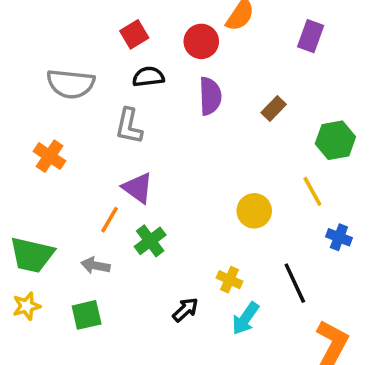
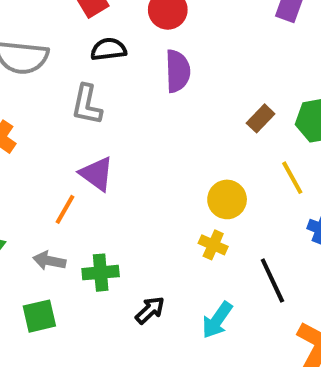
brown rectangle: (274, 108) -> (261, 118), moved
green cross: (150, 241) -> (101, 273), moved, turned 32
yellow cross: (230, 280) -> (213, 245), moved

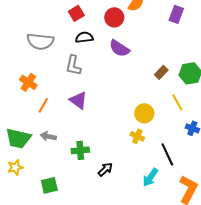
purple semicircle: (178, 71) -> (119, 48), turned 125
orange line: (65, 209) -> (43, 105), moved
gray arrow: (49, 261) -> (48, 136), moved
green square: (39, 316) -> (49, 185), moved
cyan arrow: (217, 320) -> (150, 177), moved

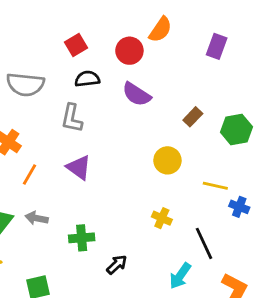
brown rectangle: (161, 72) -> (193, 117), moved
yellow line: (177, 102) -> (215, 186), moved, turned -48
yellow circle: (144, 113) -> (167, 160), moved

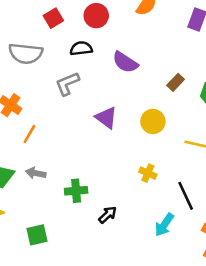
red square: (76, 45) -> (53, 18), moved
red circle: (129, 51) -> (96, 16), moved
gray L-shape: (72, 118) -> (67, 84), turned 56
purple triangle: (79, 167) -> (106, 118), moved

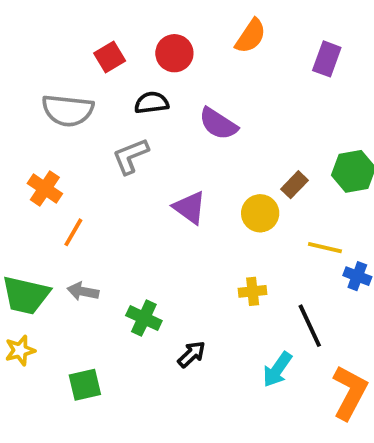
brown rectangle: (176, 82) -> (294, 185), moved
yellow cross: (148, 173) -> (253, 291), turned -30
green cross: (76, 191) -> (144, 318), turned 30

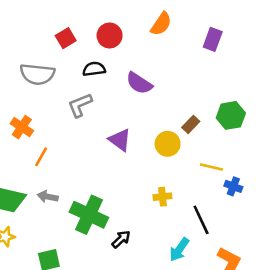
green cross: (144, 318) -> (89, 215), size x1.6

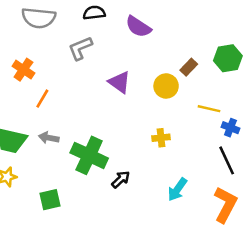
black line: (201, 220) -> (227, 160), moved

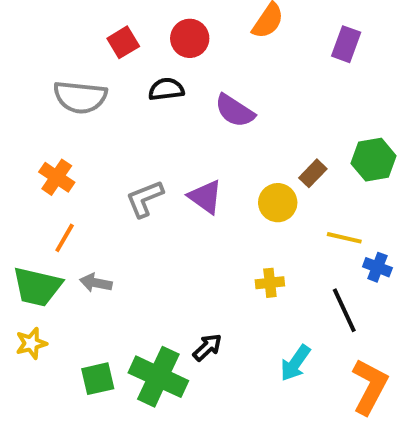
gray L-shape: (80, 48) -> (145, 199), moved
orange line: (42, 99) -> (65, 238), moved
green cross: (89, 155) -> (158, 377), moved
black line: (227, 160) -> (344, 310), moved

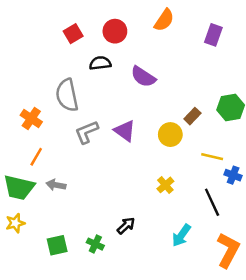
gray semicircle: (80, 97) -> (67, 95), moved, turned 72
yellow cross: (270, 283) -> (165, 185), turned -35
green cross: (158, 377) -> (95, 244), size x0.5

